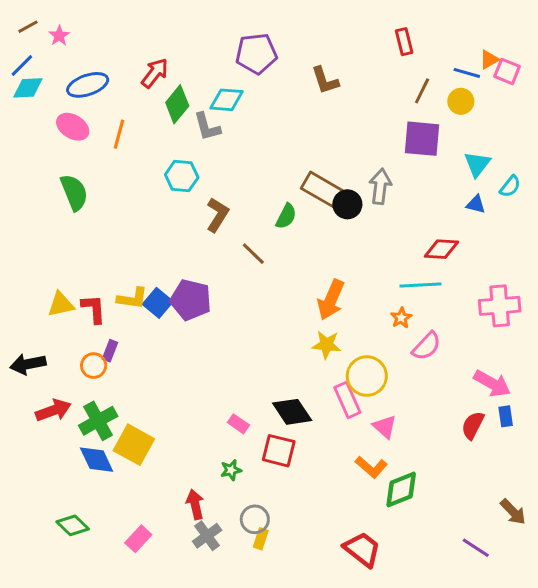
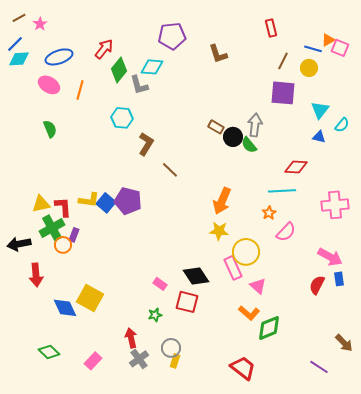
brown rectangle: (322, 189) -> (216, 127), size x0.6
green semicircle: (74, 192) -> (50, 129), size x0.7
green semicircle: (286, 216) -> (249, 145), moved, turned 114
red arrow: (53, 410) -> (36, 275), turned 105
green cross: (98, 421) -> (52, 228), moved

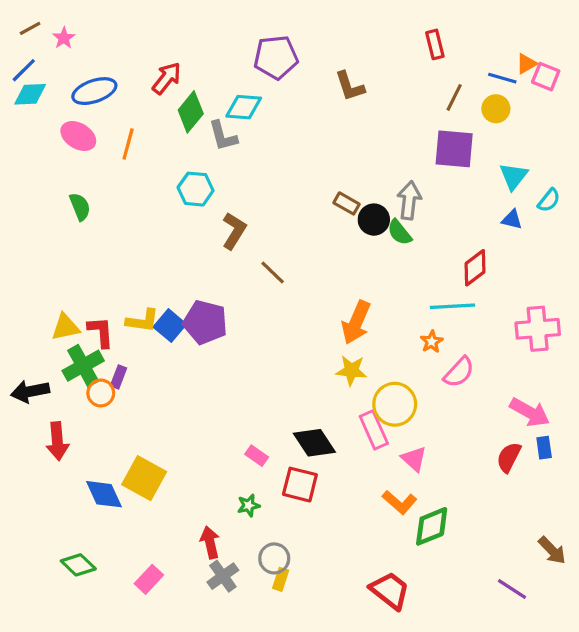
red diamond: (296, 167) -> (475, 268), turned -40

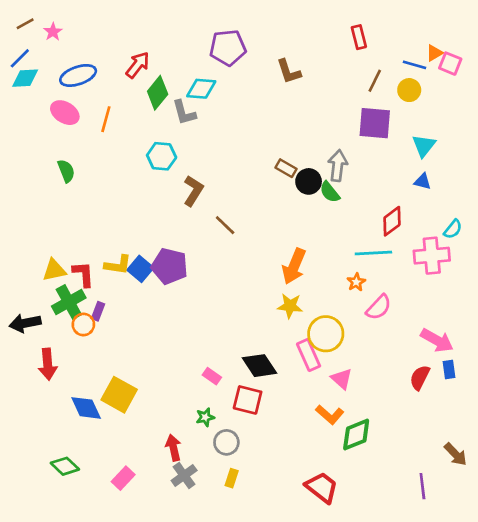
cyan semicircle: (549, 200) -> (453, 229), moved
pink cross: (538, 329) -> (432, 256), moved
gray circle: (274, 558) -> (226, 442), moved
purple line: (512, 589) -> (422, 486), turned 50

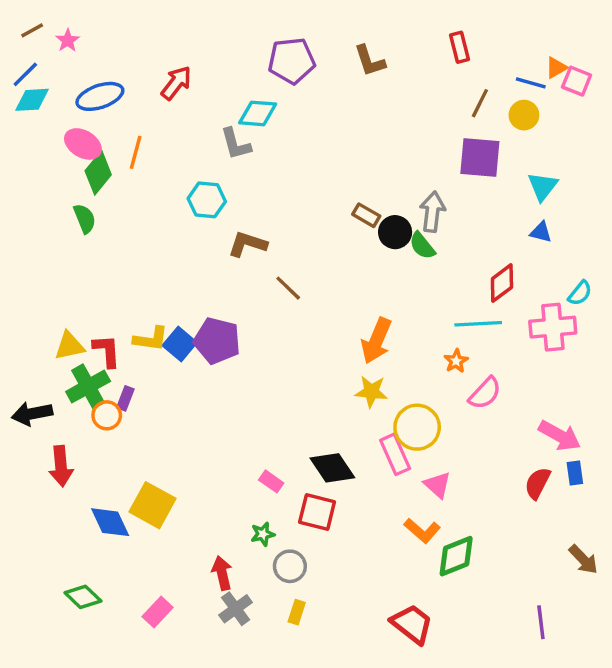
brown L-shape: (289, 72) -> (370, 61), moved
green diamond: (158, 93) -> (98, 173), moved
brown L-shape: (193, 191) -> (247, 244), turned -104
brown arrow: (456, 454) -> (583, 559), moved

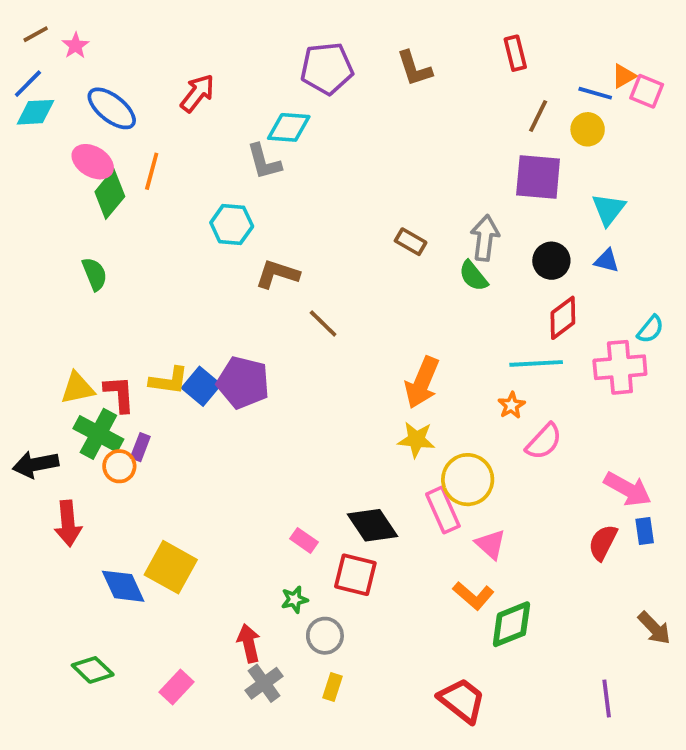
blue ellipse: (100, 96) -> (112, 108), turned 57
green semicircle: (85, 219) -> (95, 274), moved
black circle: (395, 232) -> (551, 261), moved
green cross: (88, 386) -> (98, 434), turned -33

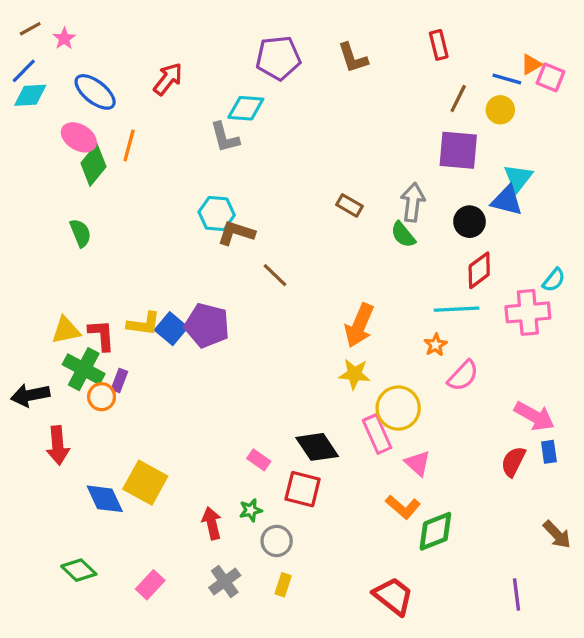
cyan hexagon: (232, 225) -> (217, 214), moved
blue triangle: (607, 261) -> (507, 201), moved, size x1.5
red arrow: (249, 643) -> (212, 523), moved

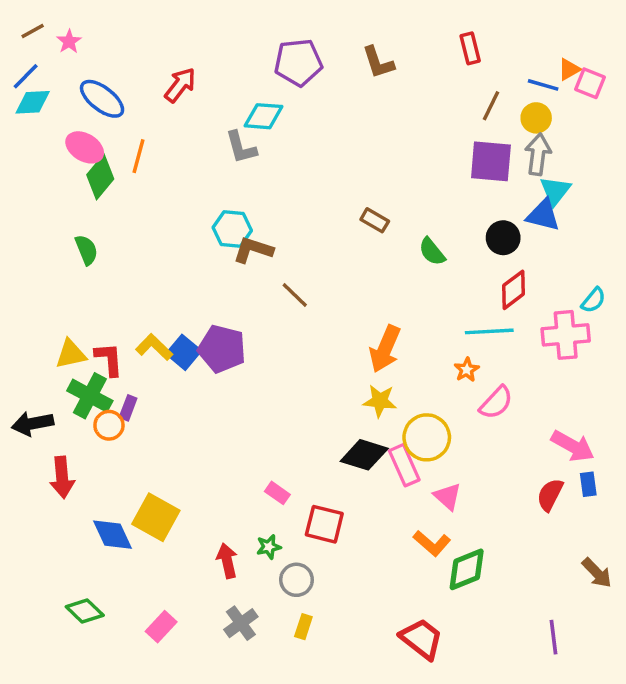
gray arrow: (413, 202) -> (538, 154), moved
yellow L-shape: (144, 324) -> (154, 347), turned -144
black diamond: (317, 447) -> (364, 455), moved, turned -39

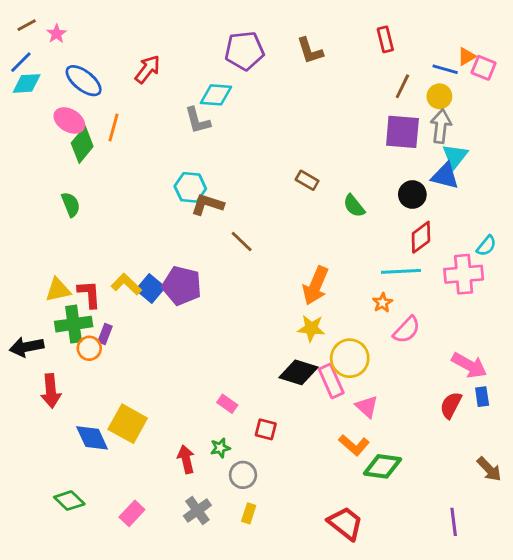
green cross: (90, 396) -> (74, 324), turned -36
red square: (324, 524) -> (266, 429), size x0.7
green diamond: (467, 569) -> (382, 466), turned 30

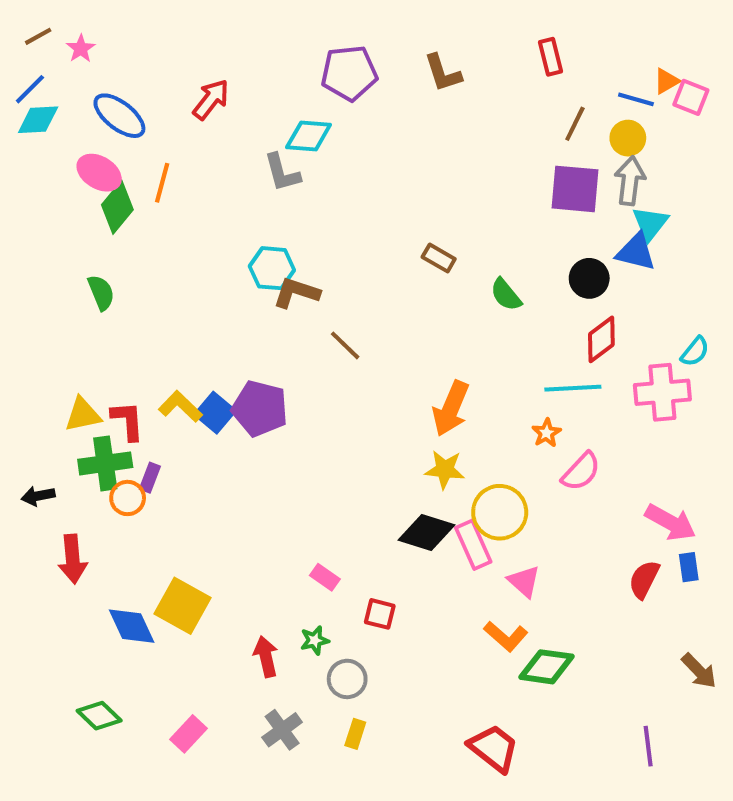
black arrow: (27, 347) -> (38, 496), size x0.7

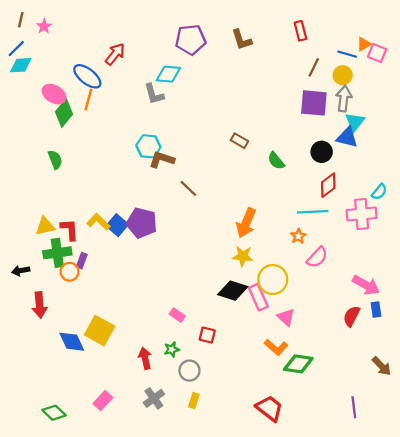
brown line: (38, 36) -> (21, 20), turned -48
blue ellipse: (119, 116) -> (87, 76), moved
green diamond: (99, 716) -> (54, 413), moved

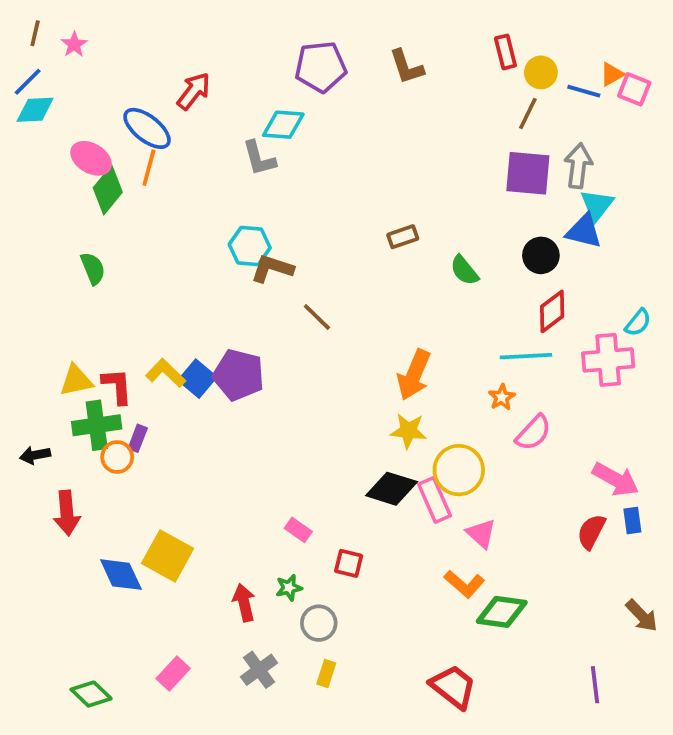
yellow circle: (343, 75) -> (541, 72), moved
brown rectangle: (239, 141) -> (403, 237), turned -49

